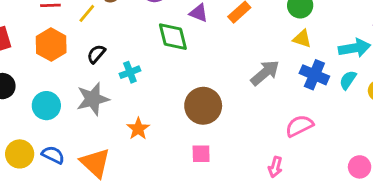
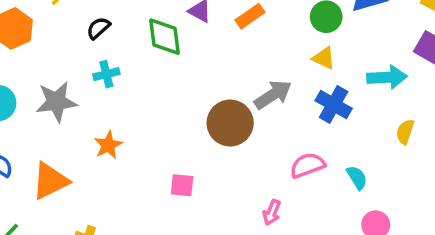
black semicircle: (96, 54) -> (98, 28), moved
cyan semicircle: (348, 80) -> (357, 178), moved, turned 108
brown circle: (203, 106) -> (230, 123), moved
orange triangle: (95, 163) -> (50, 181), turned 44

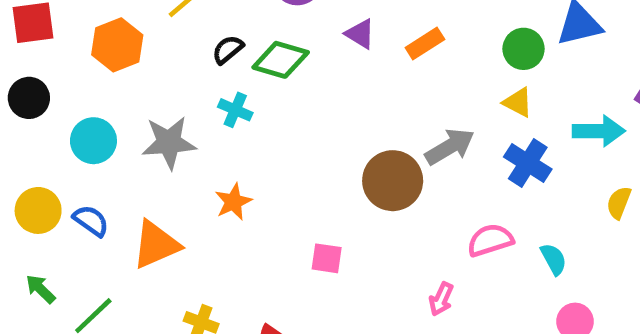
green diamond: (165, 37) -> (281, 60), moved, turned -69
cyan cross: (106, 74) -> (235, 110), turned 35

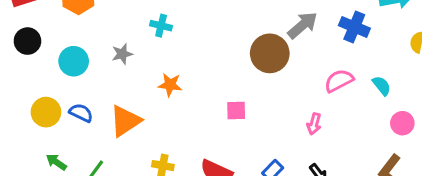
gray star: (169, 142) -> (122, 54), size x0.6
orange star: (233, 202) -> (170, 85), turned -30

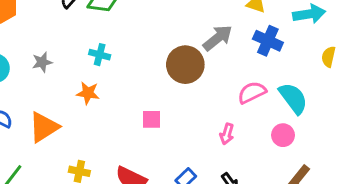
cyan cross: (161, 26) -> (100, 55), moved
cyan semicircle: (382, 86) -> (293, 98), size x1.6
pink circle: (402, 123) -> (283, 135), moved

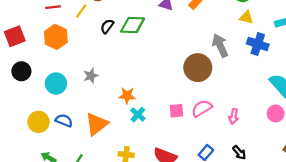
gray arrow: (218, 38) -> (220, 45), turned -70
cyan cross: (100, 55) -> (138, 115), moved, turned 32
pink semicircle: (252, 92) -> (202, 108), moved

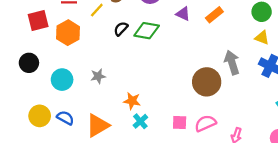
red square: (15, 36) -> (38, 20), moved

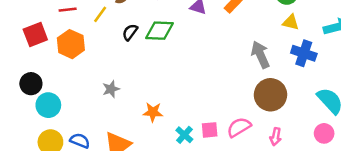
cyan circle: (62, 80) -> (48, 105), moved
brown circle: (207, 82) -> (270, 95), moved
cyan cross: (140, 121) -> (184, 135), moved

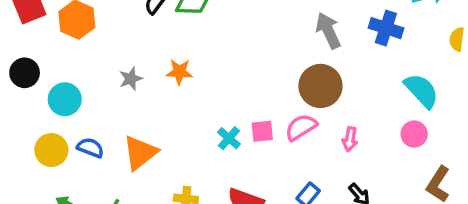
brown circle: (270, 95) -> (321, 86), moved
cyan circle: (48, 105) -> (65, 99), moved
orange star: (153, 112) -> (179, 72), moved

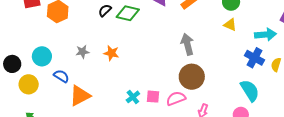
blue cross: (386, 28) -> (255, 58), moved
gray arrow: (328, 31) -> (187, 44), moved
black circle: (25, 73) -> (12, 64), moved
blue semicircle: (90, 148) -> (61, 76), moved

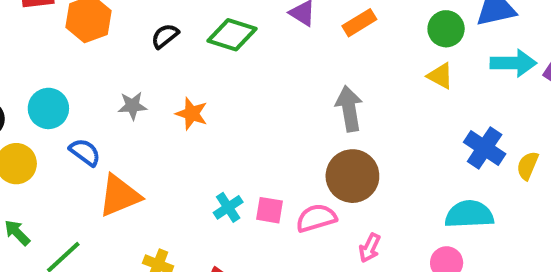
black semicircle: (105, 10) -> (165, 36), moved
cyan arrow: (265, 35) -> (513, 63), moved
cyan semicircle: (250, 91) -> (469, 214), turned -65

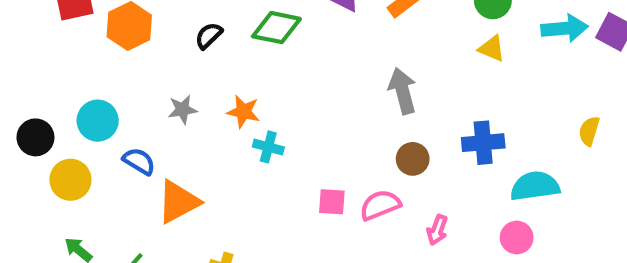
blue cross: (485, 148) -> (483, 143), moved, turned -33
brown circle: (352, 176) -> (413, 159), size x0.6
cyan cross: (228, 207) -> (268, 147), moved, turned -36

